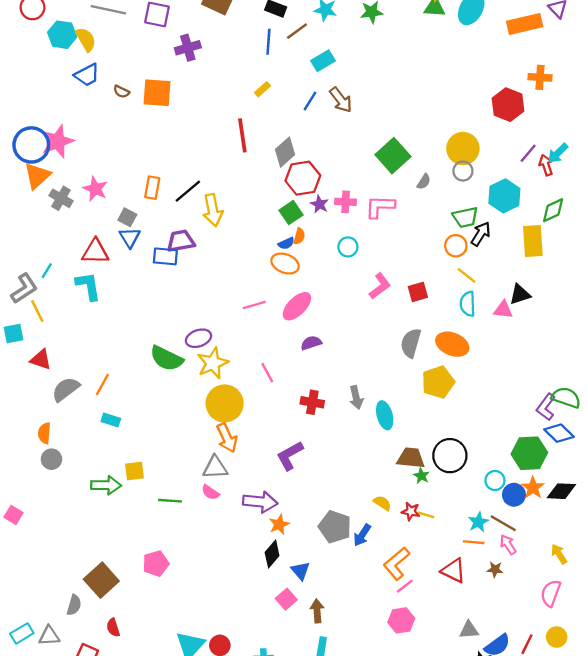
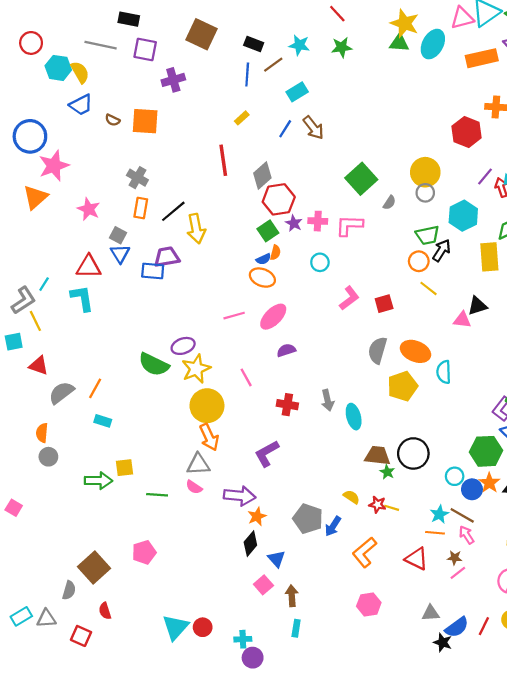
blue circle: (31, 145) -> (30, 136), moved
gray cross: (61, 198) -> (137, 178), moved
cyan semicircle: (468, 304) -> (444, 372), moved
pink line: (405, 586) -> (458, 573), moved

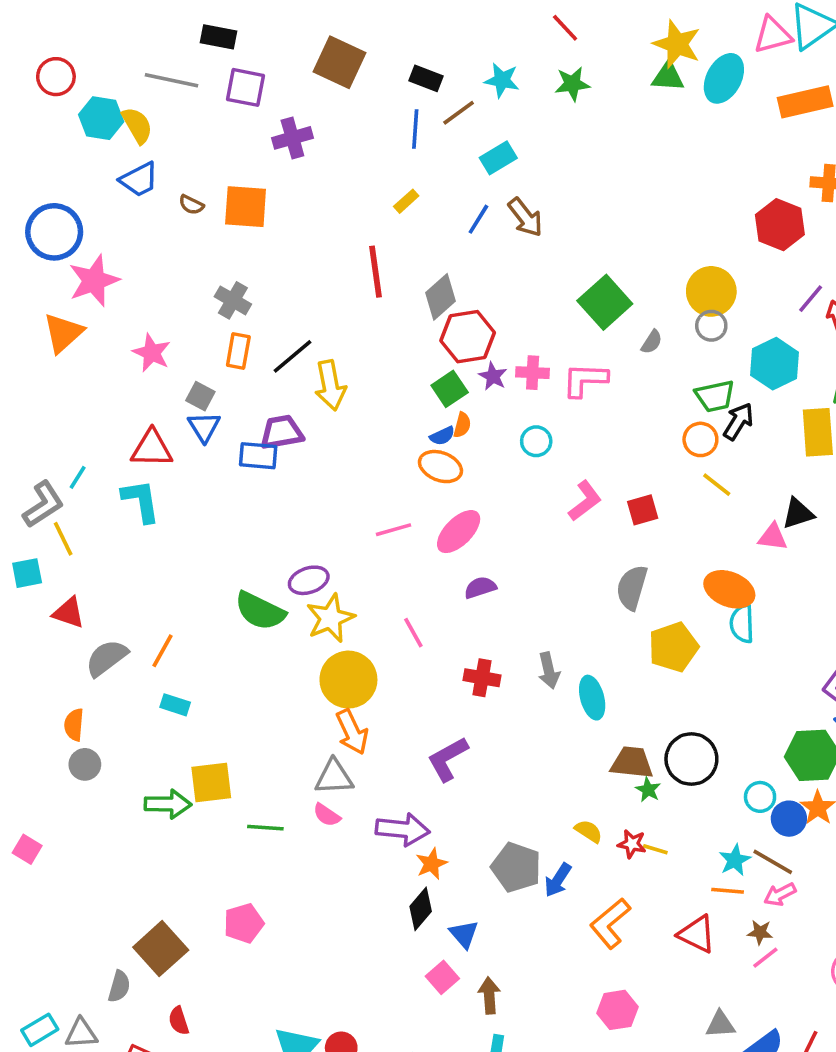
orange ellipse: (415, 351) -> (729, 589), moved
yellow square: (124, 468) -> (211, 782), size x1.4
pink arrow: (467, 535) -> (780, 894), turned -84

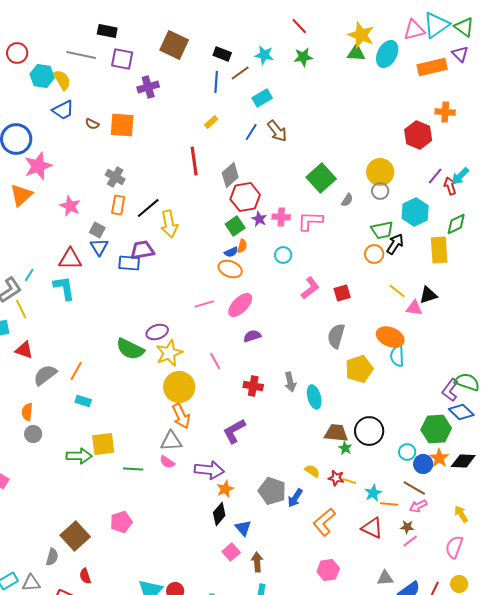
yellow line: (717, 485) -> (397, 291), moved
cyan star: (735, 860) -> (373, 493), moved

